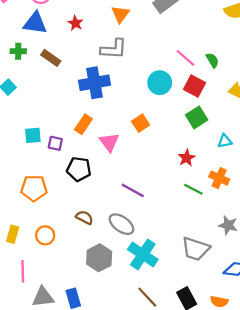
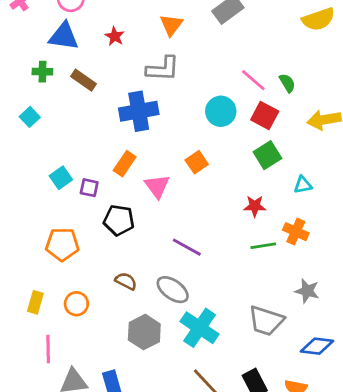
cyan square: (33, 135) -> (61, 178), turned -30
red star: (187, 158) -> (255, 206), turned 30
green line: (193, 189) -> (263, 246), turned -36

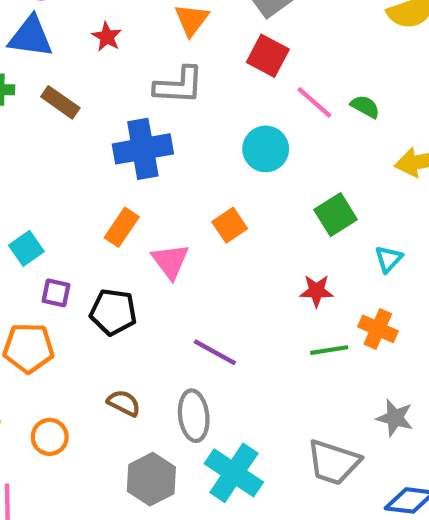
green semicircle: (287, 83) -> (365, 107), turned -30
red square: (265, 116) -> (268, 56), moved
cyan triangle: (303, 185) -> (388, 259), turned -36
purple square: (89, 188) -> (56, 293), moved
gray ellipse: (173, 290) -> (194, 416), turned 48

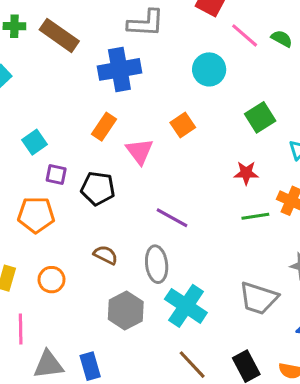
brown rectangle: (60, 102) -> (59, 35), size x1.4

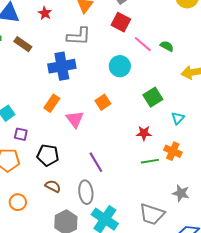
brown rectangle: (59, 35) -> (23, 44), size x0.7
black pentagon: (98, 188) -> (48, 155), moved
purple line: (172, 218) -> (96, 162), turned 30

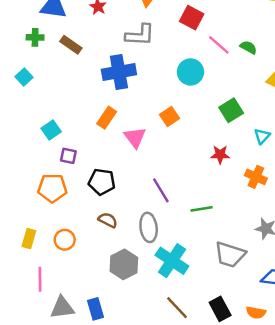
green line: (150, 161) -> (202, 209), moved

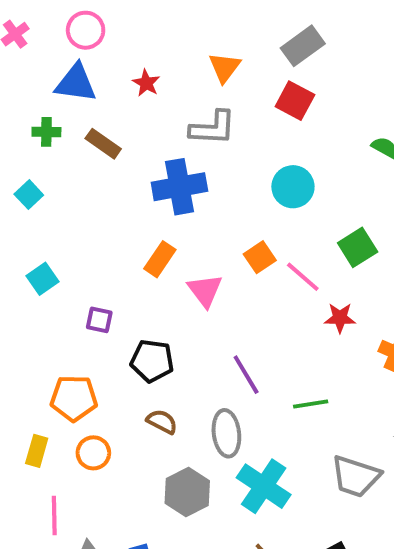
pink line: (219, 45) -> (303, 277), moved
cyan square: (51, 130) -> (43, 279), moved
orange pentagon: (52, 188) -> (74, 398), moved

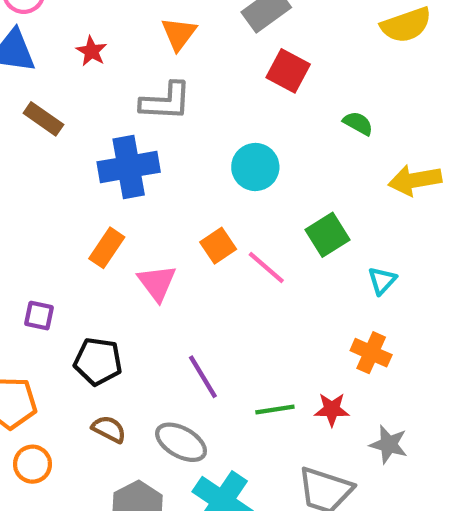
red square: (295, 101) -> (288, 71), moved
red star: (340, 318) -> (332, 409), moved
gray ellipse: (226, 433) -> (181, 442), turned -54

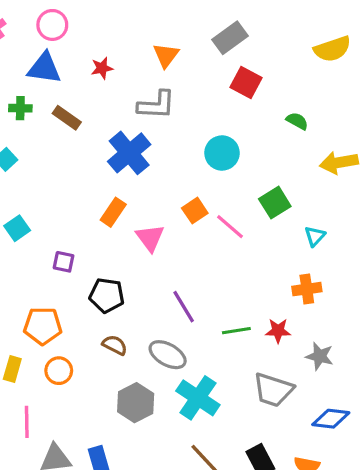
red star: (91, 51) -> (102, 68), turned 30
blue cross: (129, 167) -> (129, 153), turned -30
orange cross: (371, 353) -> (307, 289), turned -32

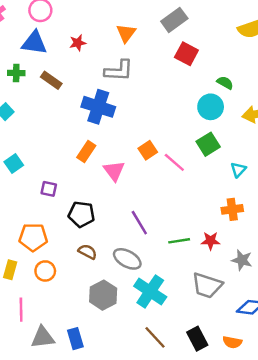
blue cross: (129, 153) -> (98, 107), turned -32
cyan circle: (222, 153) -> (211, 107), moved

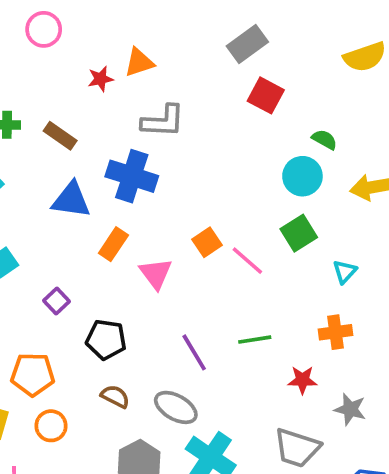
orange triangle: (126, 33) -> (139, 62), moved, turned 35
blue triangle: (34, 43) -> (71, 200), moved
purple square: (49, 189) -> (57, 301), turned 35
green line: (179, 241) -> (255, 340), moved

